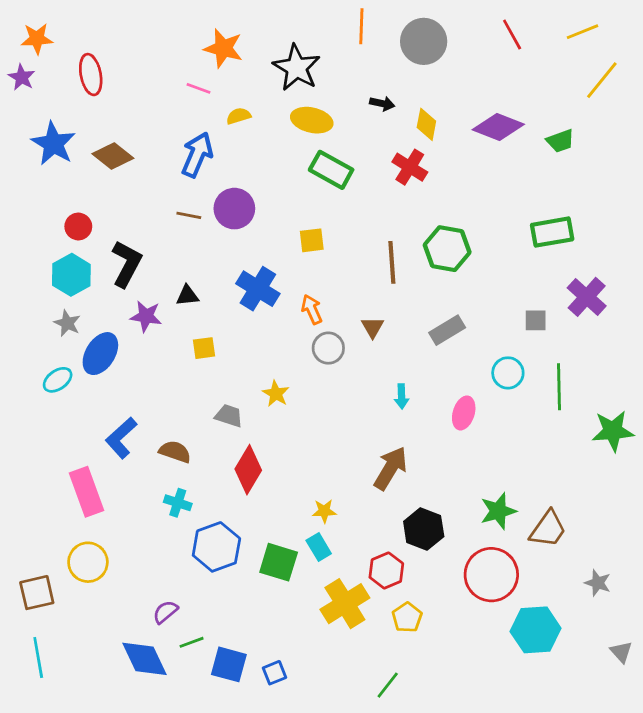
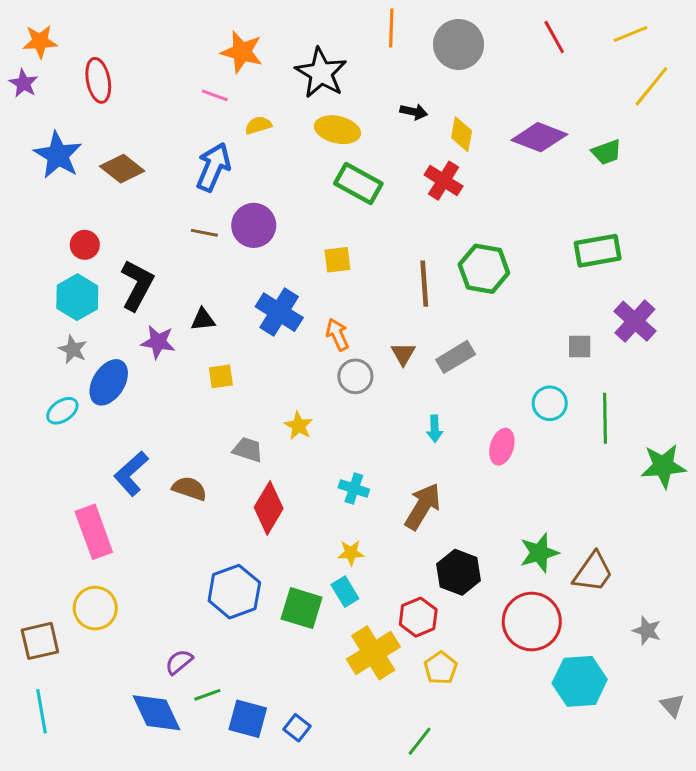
gray rectangle: (447, 330) -> (456, 357), moved
cyan cross: (178, 503) -> (354, 488), moved
blue square: (274, 673) -> (297, 728), turned -30

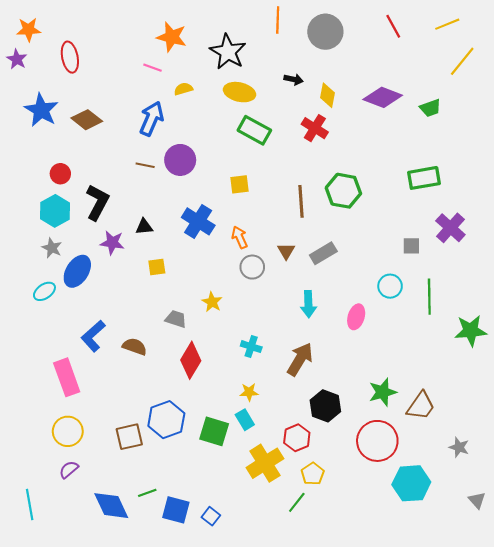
cyan arrow: (435, 429) -> (308, 304), size x1.4
brown square: (40, 641) -> (129, 437), moved
purple semicircle: (179, 662) -> (69, 470), moved
green line: (420, 741) -> (297, 502), moved

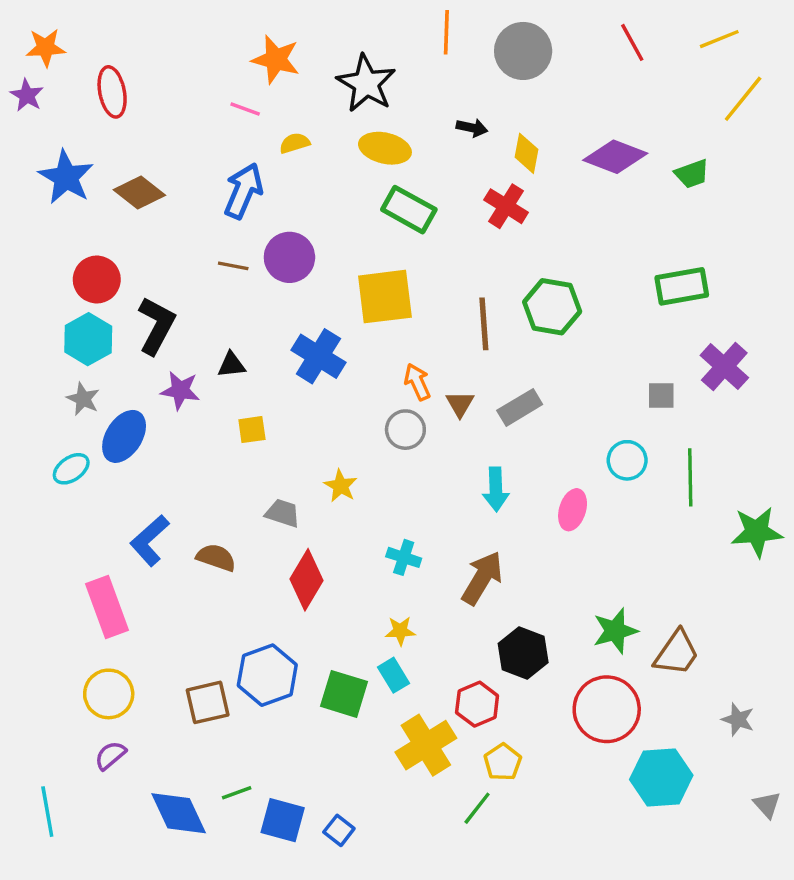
red circle: (60, 174) -> (97, 280), size x1.4
yellow square: (240, 184) -> (385, 297), size x1.8
orange arrow: (240, 237) -> (417, 382), moved

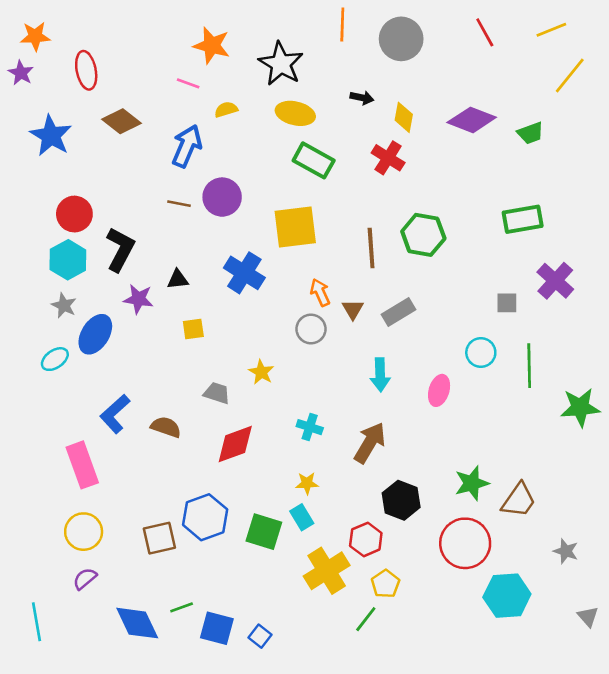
brown diamond: (139, 193) -> (121, 121), moved
red diamond: (307, 580) -> (235, 444), turned 39

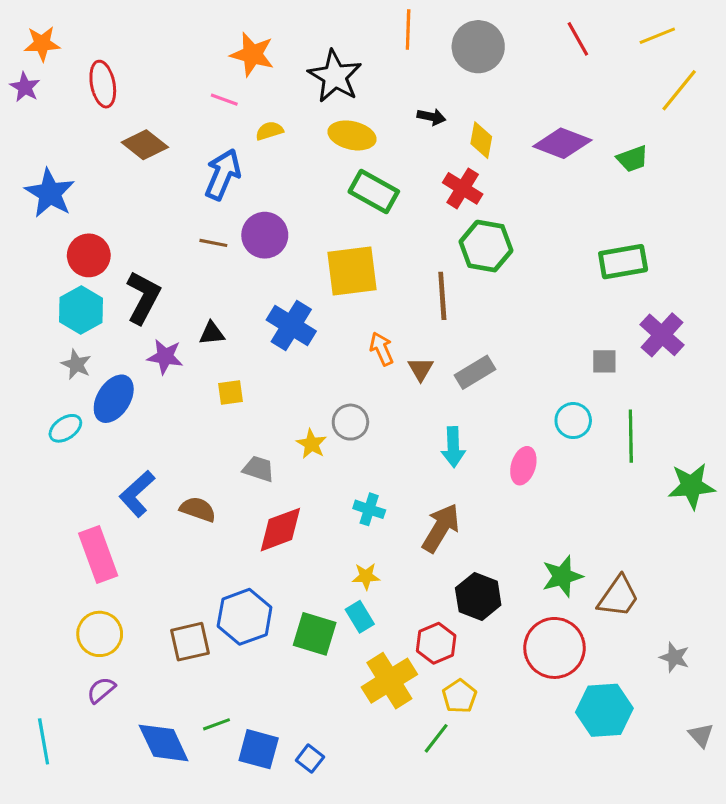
blue star: (51, 136) -> (50, 193), moved
green hexagon: (423, 235) -> (486, 246), moved
gray circle: (311, 329) -> (350, 422), moved

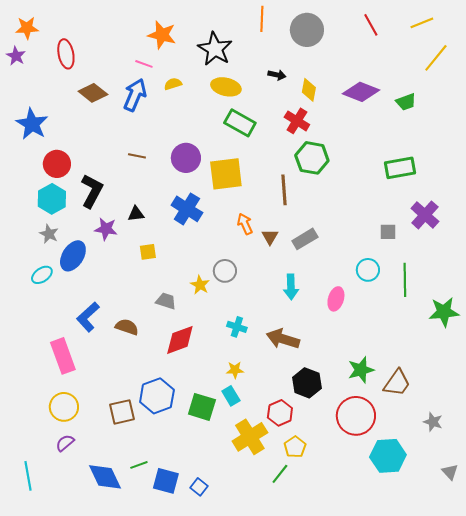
blue arrow: (223, 174) -> (135, 95), moved
purple circle: (265, 235) -> (186, 158), moved
brown arrow: (441, 528) -> (283, 339), turned -104

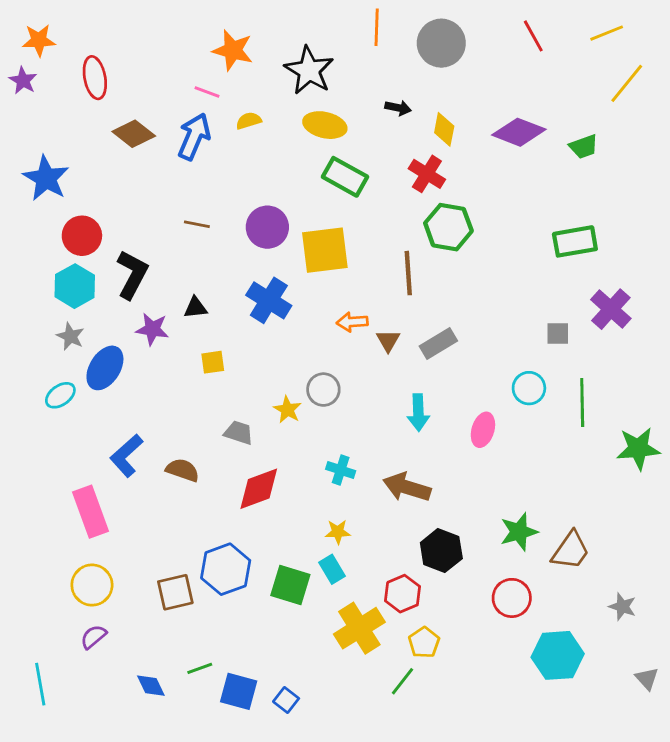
orange arrow: (245, 224) -> (352, 322), turned -70
red circle: (356, 416) -> (512, 598), size x0.7
blue diamond: (105, 477) -> (151, 686), size x0.6

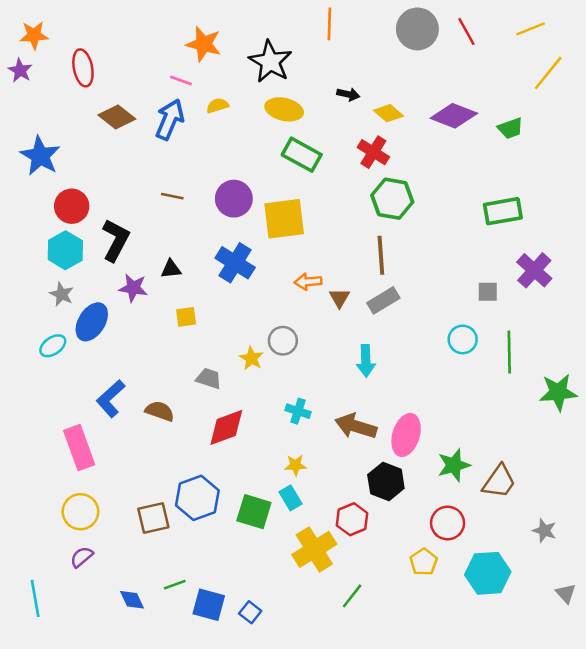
gray circle: (441, 43) -> (417, 29), moved
yellow diamond: (444, 129) -> (388, 113), turned -60
brown line: (408, 273) -> (381, 255), moved
pink ellipse: (483, 430) -> (406, 435), moved, size x1.4
yellow pentagon: (424, 643) -> (424, 562), moved

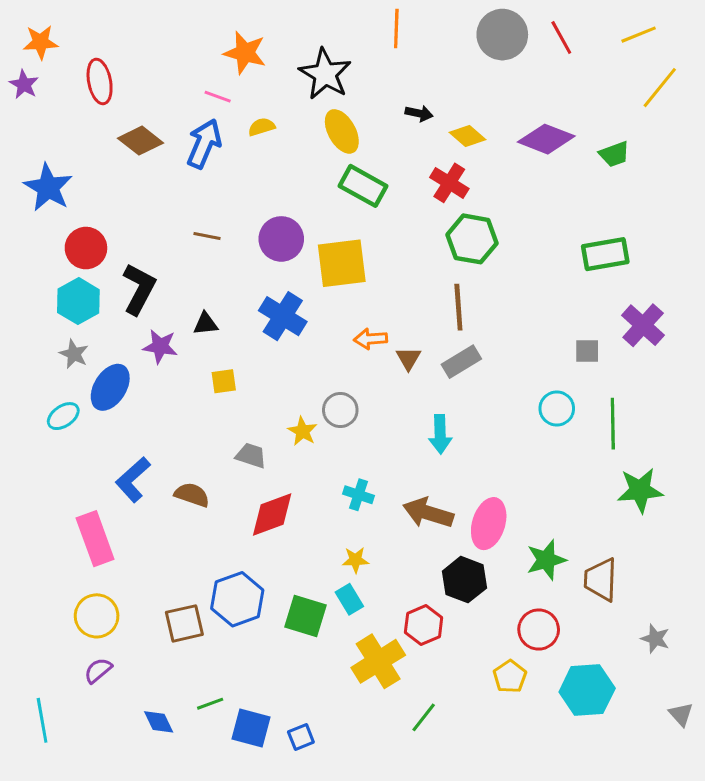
yellow ellipse: (284, 109) -> (342, 131), turned 48
green star: (558, 392) -> (640, 490), moved
brown trapezoid: (499, 482) -> (601, 580), turned 147
blue square: (250, 612) -> (301, 737), turned 30

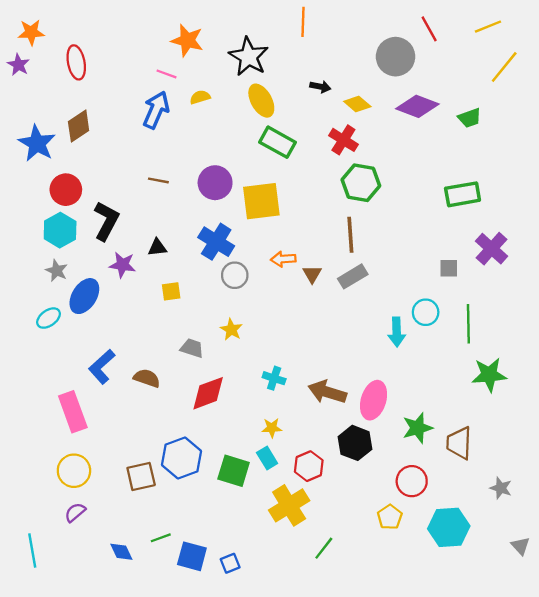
gray circle: (502, 35) -> (396, 57), moved
brown diamond: (140, 141) -> (79, 126), moved, turned -72
gray circle: (340, 410) -> (235, 275), moved
cyan arrow: (440, 434) -> (397, 332), moved
red hexagon: (424, 625) -> (309, 466), moved

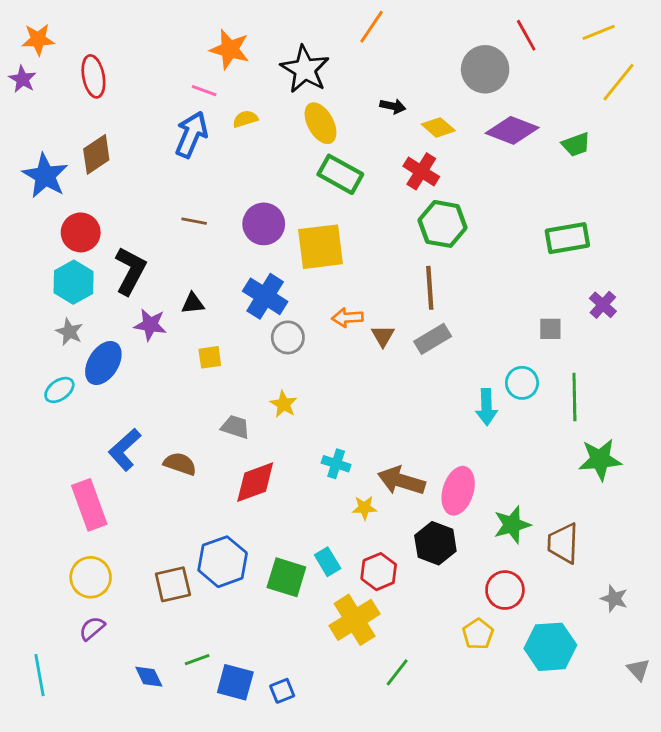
orange line: (303, 22) -> (372, 27), turned 32
purple cross: (492, 249) -> (603, 305), size x0.7
yellow star: (272, 428) -> (364, 508), moved

